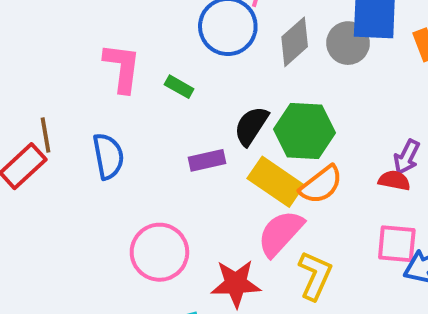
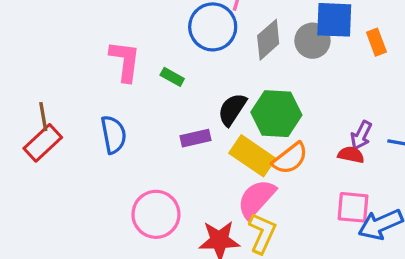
brown line: (46, 135) -> (43, 117), moved
yellow L-shape: (315, 275) -> (262, 233), moved

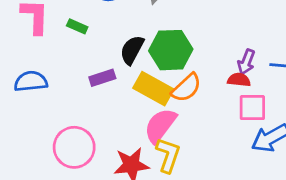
blue semicircle: (113, 135) -> (31, 81), turned -80
pink square: (353, 207) -> (252, 108), moved

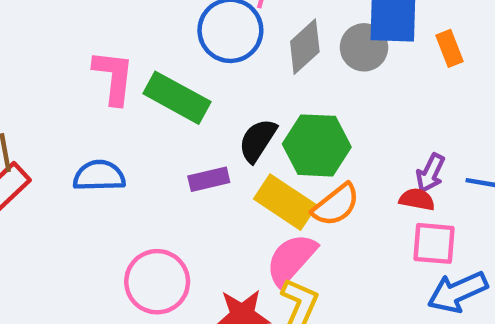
green rectangle: (77, 26) -> (177, 98), size x2.0

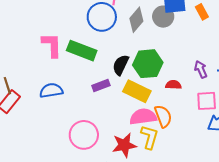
purple arrow: (430, 173) -> (201, 69), turned 138
red semicircle: (417, 199) -> (173, 85), moved
orange semicircle: (336, 205) -> (163, 116), moved, turned -65
pink semicircle: (291, 259) -> (143, 117), turned 48

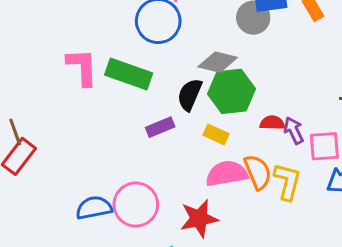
gray diamond: (136, 20) -> (218, 62), moved, turned 65
purple arrow: (201, 69) -> (294, 131), moved
blue semicircle: (51, 90) -> (94, 208), moved
yellow rectangle: (137, 91) -> (216, 134), size x0.6
yellow L-shape: (150, 137) -> (287, 182), moved

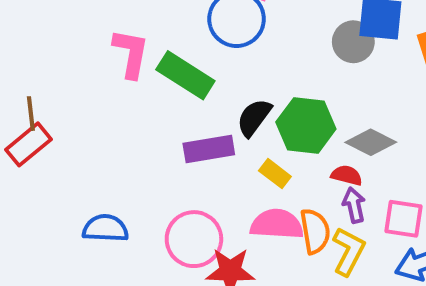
gray diamond: (218, 62) -> (371, 142), moved
purple rectangle: (160, 127) -> (209, 149), size x1.4
purple arrow: (294, 131) -> (354, 205), moved
pink circle: (136, 205) -> (194, 239), moved

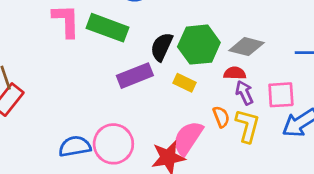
pink semicircle: (277, 224) -> (188, 138), moved, turned -48
orange semicircle: (315, 231) -> (221, 117), size x0.7
pink circle: (194, 239) -> (113, 144), moved

